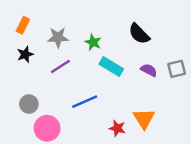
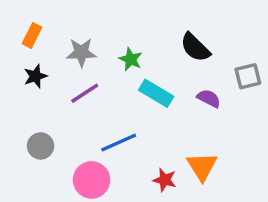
gray square: (177, 69) -> (248, 76), moved
pink circle: (47, 128) -> (92, 180), moved

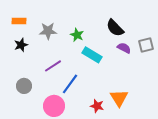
orange rectangle: (32, 35) -> (19, 21), turned 64
purple line: (85, 93) -> (53, 66), moved
purple semicircle: (209, 98) -> (124, 48), moved
blue line: (119, 143) -> (70, 84), turned -30

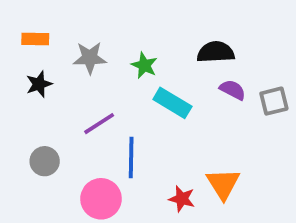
black semicircle: (115, 28) -> (216, 52), turned 132
gray square: (146, 45) -> (274, 101), moved
blue line: (70, 84) -> (131, 157), turned -35

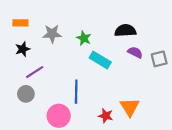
purple line: (99, 124) -> (35, 72), moved

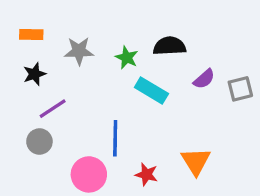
black semicircle: (125, 31) -> (170, 46), moved
purple semicircle: (135, 52) -> (204, 79), turned 112
red star: (106, 116) -> (146, 174), moved

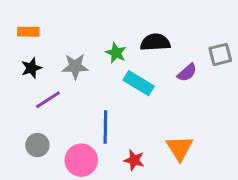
gray star: (79, 51) -> (75, 66), moved
gray square: (240, 89) -> (220, 54), moved
gray circle: (39, 142) -> (37, 145), moved

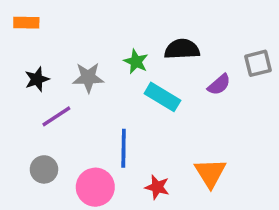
orange rectangle: (28, 32) -> (26, 23), moved

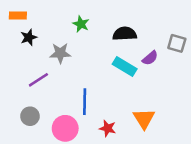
green star: (136, 62) -> (81, 24), moved
gray square: (258, 63) -> (177, 43), turned 30
black star: (37, 79) -> (29, 37), moved
cyan rectangle: (162, 97) -> (125, 66), moved

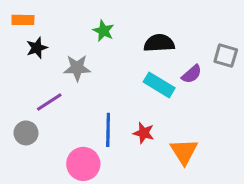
gray circle: (30, 116) -> (26, 133), moved
red star: (108, 128) -> (144, 133), moved

